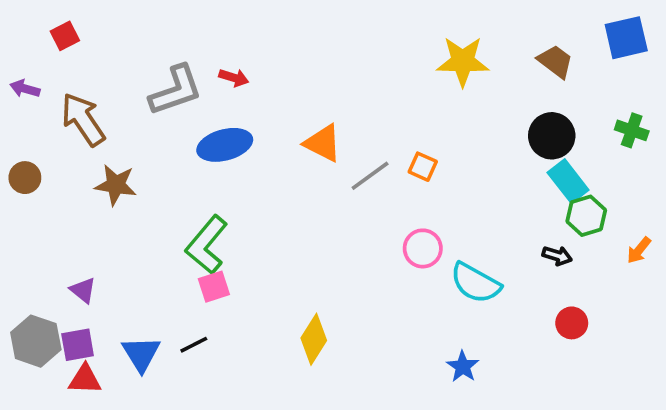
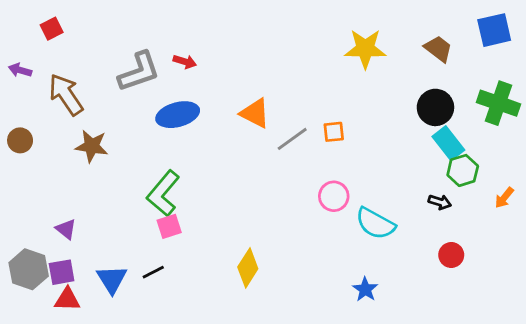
green cross: (632, 130) -> (499, 103), size x1.6
orange square: (423, 167) -> (334, 132), turned -30

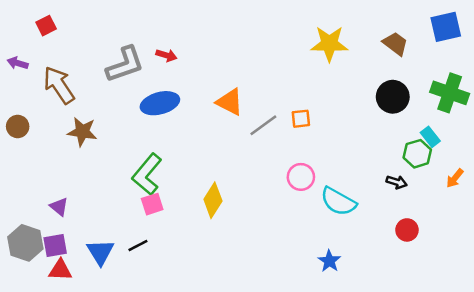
cyan rectangle: (448, 143) -> (430, 137), moved, size x0.7
yellow diamond: (248, 268) -> (213, 200), moved

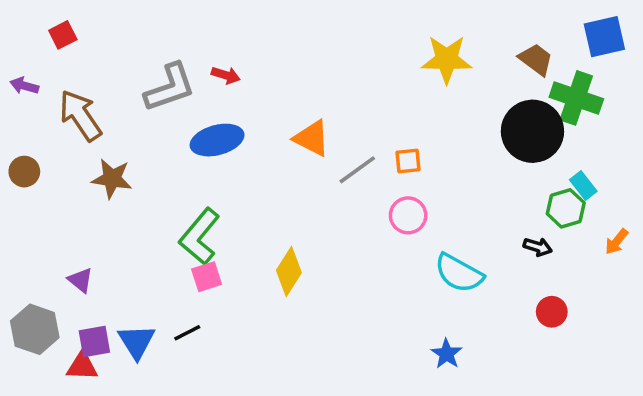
green cross: (450, 93) -> (576, 98), moved
black circle: (393, 97) -> (532, 131), size x1.4
pink circle: (301, 177) -> (408, 215), moved
purple square: (55, 245) -> (94, 342), moved

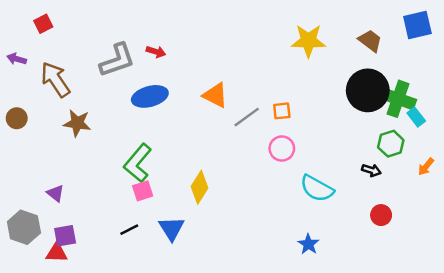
green cross: (576, 98) -> (398, 99), moved
cyan rectangle: (583, 186) -> (416, 117), moved
blue triangle: (136, 342) -> (172, 228), moved

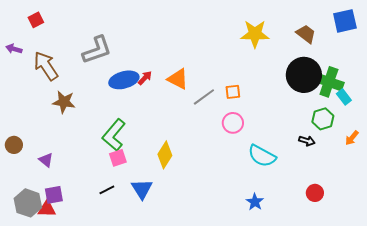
red arrow: (156, 52) -> (145, 78), moved, turned -63
brown circle: (17, 118) -> (14, 145), moved
red circle: (381, 215) -> (315, 193), moved
gray hexagon: (24, 227) -> (28, 203), moved

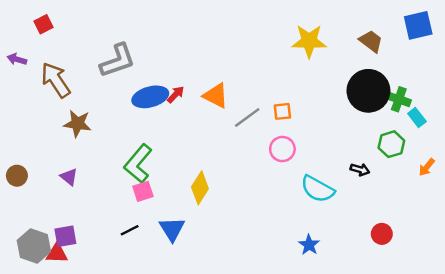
green cross: (329, 82) -> (399, 99), size x0.7
black arrow: (307, 141) -> (360, 170), moved
purple triangle: (46, 160) -> (69, 177), moved

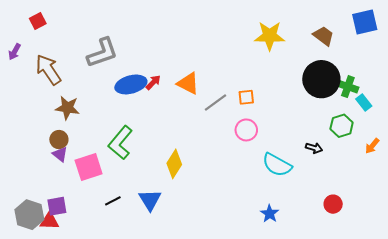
purple arrow: (17, 59) -> (15, 52), turned -77
brown circle: (17, 176) -> (59, 140), moved
pink square: (143, 191) -> (89, 167), moved, size x1.5

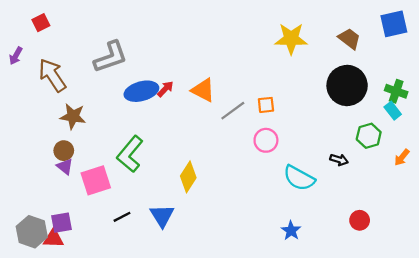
green cross: (348, 87) -> (396, 91), moved

